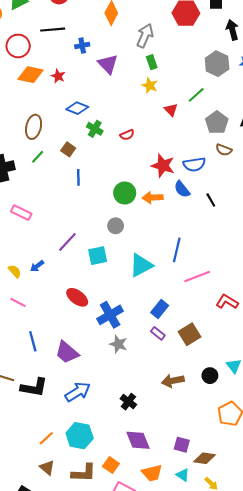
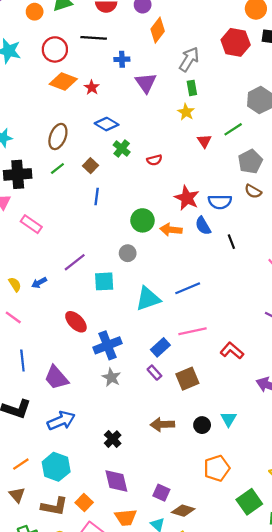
blue line: (177, 250) -> (188, 288), turned 45
pink line: (197, 276) -> (193, 331), moved

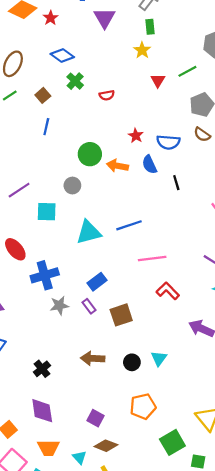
red star: (187, 198) -> (136, 136), size x0.6
pink line: (193, 331) -> (152, 259), moved
gray star: (111, 377) -> (59, 305), moved, turned 30
purple square: (161, 493) -> (95, 418), moved

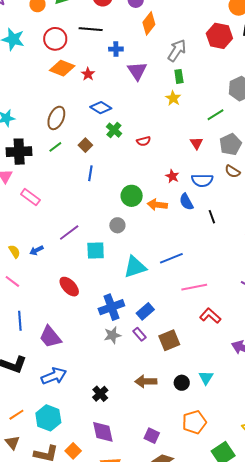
red triangle: (158, 80) -> (197, 143), moved
blue cross: (45, 275) -> (111, 307), moved

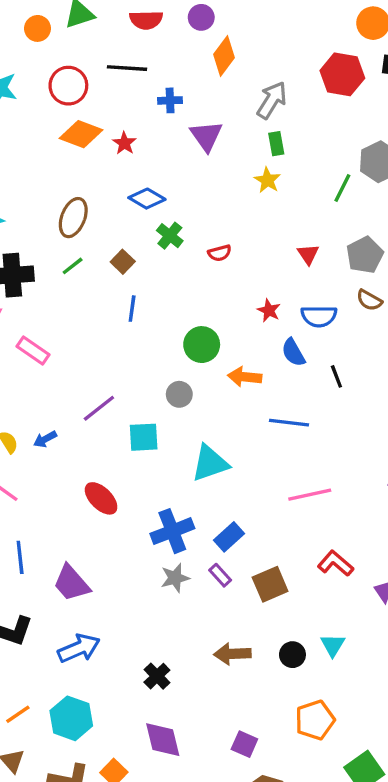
green line: (216, 115) -> (342, 188), moved, turned -30
orange arrow: (157, 205) -> (245, 377), moved
blue line: (171, 258) -> (289, 423), moved, turned 30
red L-shape: (210, 316) -> (335, 563), moved

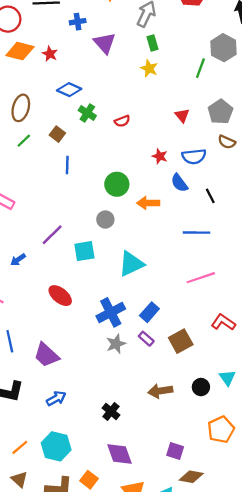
blue line: (289, 423) -> (197, 233), moved
blue arrow: (79, 648) -> (56, 398), size x0.7

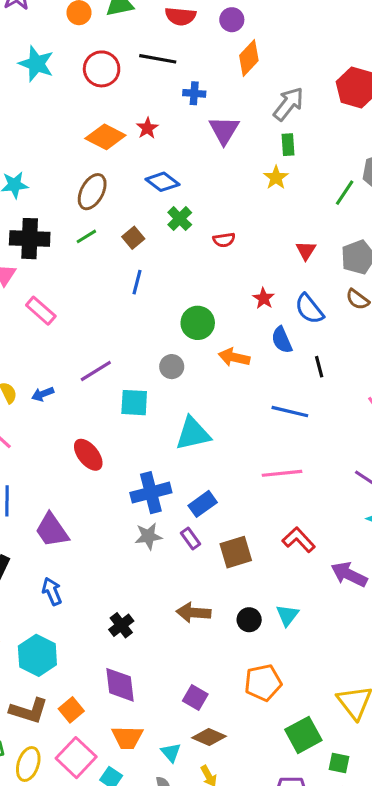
orange diamond: (20, 51) -> (105, 137), moved
blue semicircle: (194, 156) -> (309, 309), turned 45
blue arrow: (56, 398) -> (52, 591), turned -96

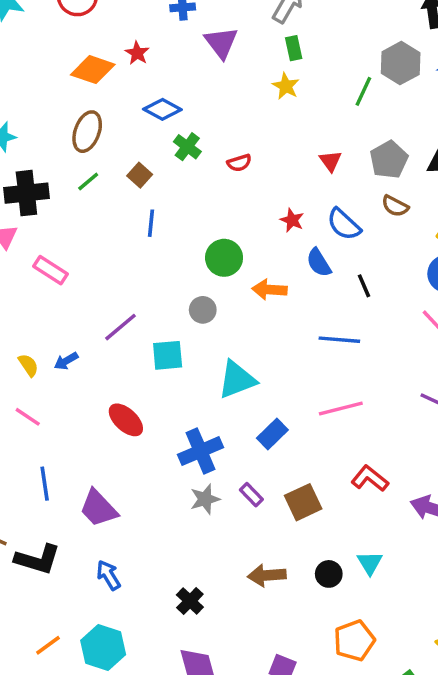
blue rectangle: (203, 504) -> (272, 434), moved

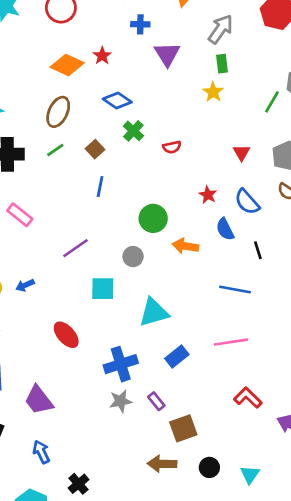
purple line: (120, 327) -> (75, 248), moved
brown square: (303, 502) -> (183, 428), moved
cyan triangle: (370, 563) -> (250, 475), moved
black cross: (190, 601) -> (78, 484), moved

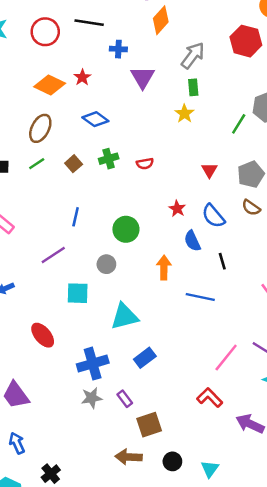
green cross: (133, 131) -> (109, 159), moved, turned 30
blue line: (100, 187) -> (76, 217), moved
orange arrow: (185, 246) -> (164, 268), moved, turned 80
pink line: (231, 342) -> (226, 357), moved, turned -44

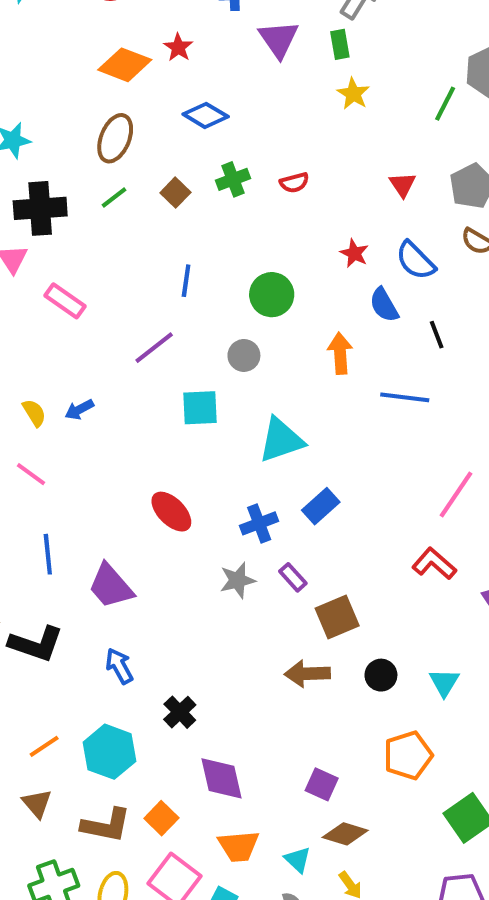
green rectangle: (193, 87) -> (340, 44), moved
red ellipse: (43, 335) -> (171, 512), moved
blue cross: (93, 364) -> (259, 523), moved, size x0.7

